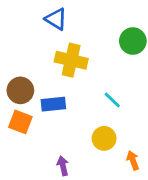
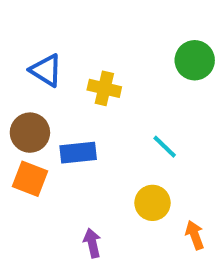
blue triangle: (56, 19) -> (46, 70), moved
yellow cross: (71, 60) -> (104, 88), size x0.7

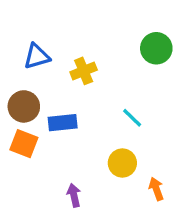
blue triangle: (46, 70) -> (37, 56), turned -48
yellow cross: (104, 88) -> (84, 71), turned -35

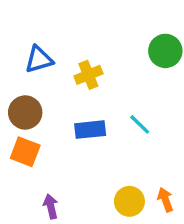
blue rectangle: (63, 123) -> (90, 130), moved
yellow circle: (122, 163) -> (129, 201), moved
purple arrow: (74, 195) -> (51, 206), moved

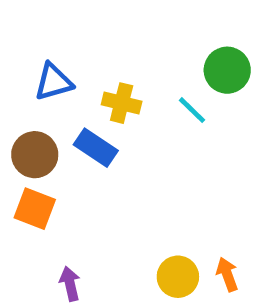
yellow cross: (88, 75) -> (122, 103), turned 36
cyan line: (140, 124) -> (192, 110), moved
blue rectangle: (90, 130) -> (96, 148), moved, turned 40

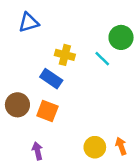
blue triangle: (54, 82) -> (29, 22), moved
brown circle: (35, 155) -> (17, 105), moved
orange square: (35, 209) -> (47, 111), moved

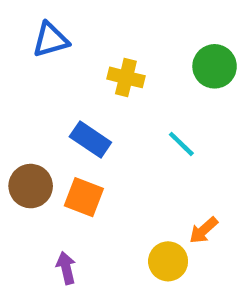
yellow cross: (65, 55) -> (126, 77), moved
cyan line: (102, 59) -> (181, 144), moved
orange arrow: (121, 146) -> (203, 230), moved, turned -112

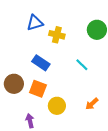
blue triangle: (51, 40) -> (35, 23), moved
yellow circle: (168, 261) -> (57, 106), moved

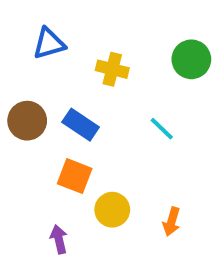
blue triangle: (35, 23) -> (49, 44), moved
brown circle: (14, 84) -> (27, 121), moved
orange arrow: (92, 104) -> (172, 222), moved, turned -32

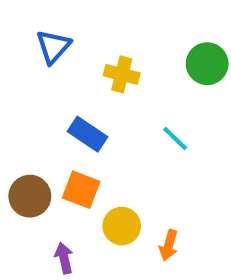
blue triangle: (49, 44) -> (53, 47), turned -32
brown circle: (27, 121) -> (30, 196), moved
orange arrow: (172, 222) -> (169, 245), moved

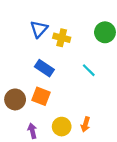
blue triangle: (53, 47) -> (39, 29), moved
yellow circle: (122, 226) -> (62, 127), moved

